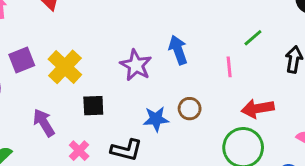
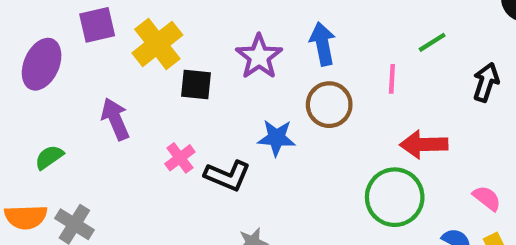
black square: (93, 106) -> (196, 84), moved
brown circle: (190, 109) -> (329, 105), moved, size x1.4
pink cross: (79, 151) -> (180, 158), moved

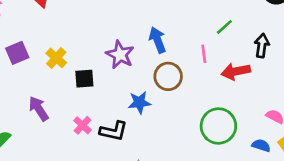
yellow cross: (157, 44) -> (56, 58), size x0.7
red arrow: (424, 144) -> (236, 71), moved

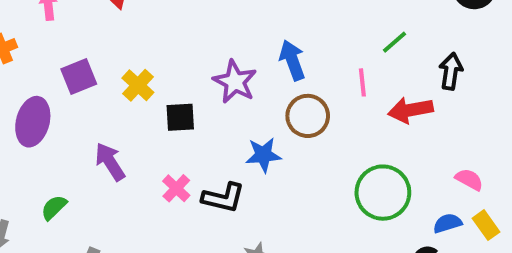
blue semicircle: (261, 146) -> (447, 223), turned -36

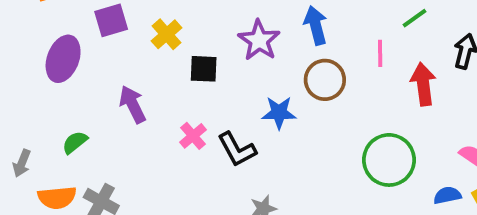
red arrow: (411, 110) -> (423, 84), turned 87
black L-shape: (223, 198) -> (237, 149), turned 42

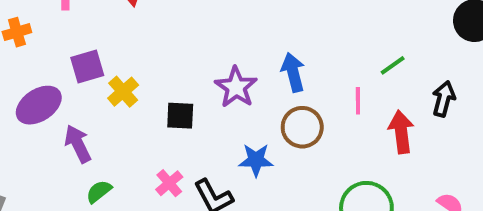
yellow cross: (167, 34) -> (123, 92), moved
purple ellipse: (63, 59) -> (39, 105), turned 36
purple arrow: (133, 104) -> (78, 144), moved
green semicircle: (75, 142) -> (99, 192), moved

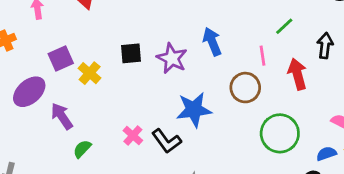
black square: (180, 116) -> (131, 53), moved
brown circle: (302, 127) -> (245, 88), moved
blue star: (256, 160) -> (194, 110), size x1.4

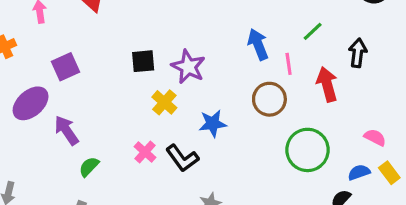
blue arrow: (212, 42) -> (258, 44), moved
yellow cross: (90, 73) -> (164, 102), moved
blue star: (194, 110) -> (213, 123), size x0.7

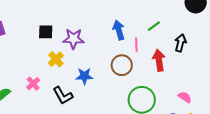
purple star: (188, 67) -> (74, 39), turned -30
pink cross: (145, 152) -> (33, 84), moved

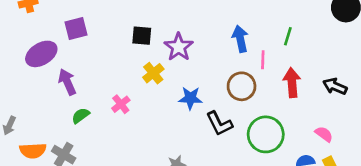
green line: (154, 26) -> (288, 36), turned -40
purple star: (74, 39) -> (179, 47), turned 30
black arrow: (180, 43) -> (335, 86), moved, turned -84
black L-shape: (63, 95) -> (219, 124), moved

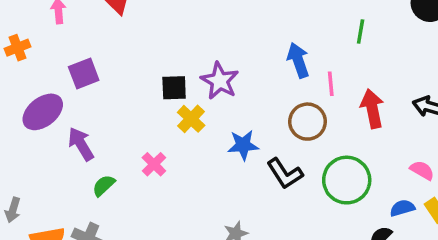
black square: (142, 36) -> (174, 88), moved
green line: (288, 36) -> (361, 32), moved

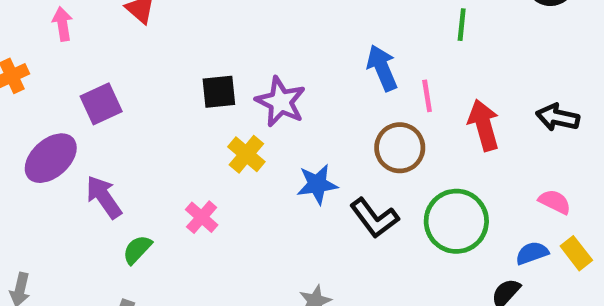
black square: (174, 88) -> (219, 92), moved

